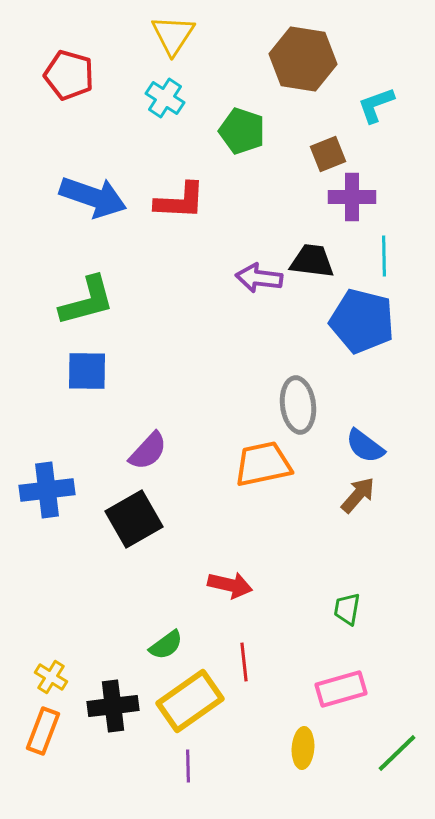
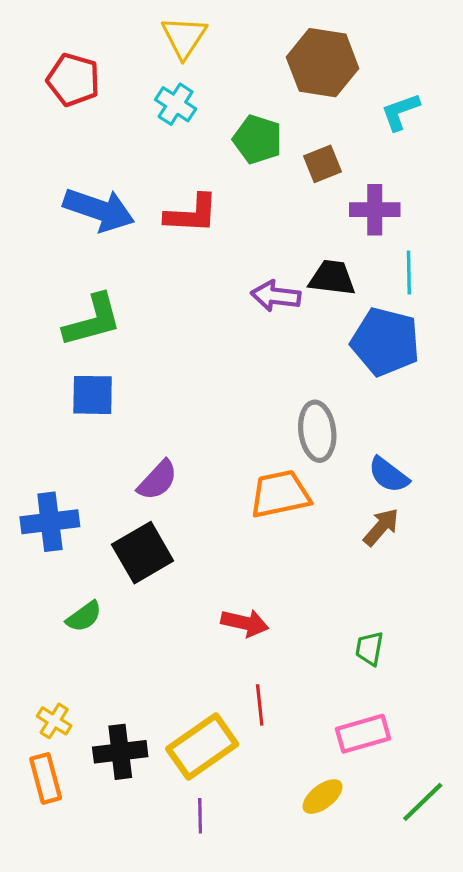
brown square: (328, 154) -> (323, 164), moved
green semicircle: (166, 645) -> (84, 617), moved
orange rectangle: (43, 731) -> (46, 778), turned -36
yellow ellipse: (303, 748) -> (323, 797), turned 48

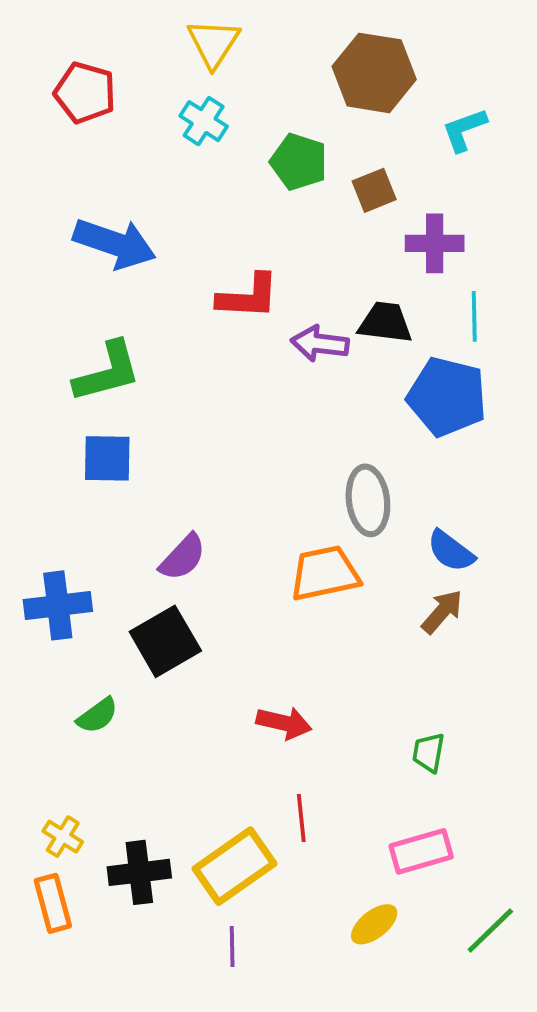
red L-shape: (192, 214) -> (248, 297), moved

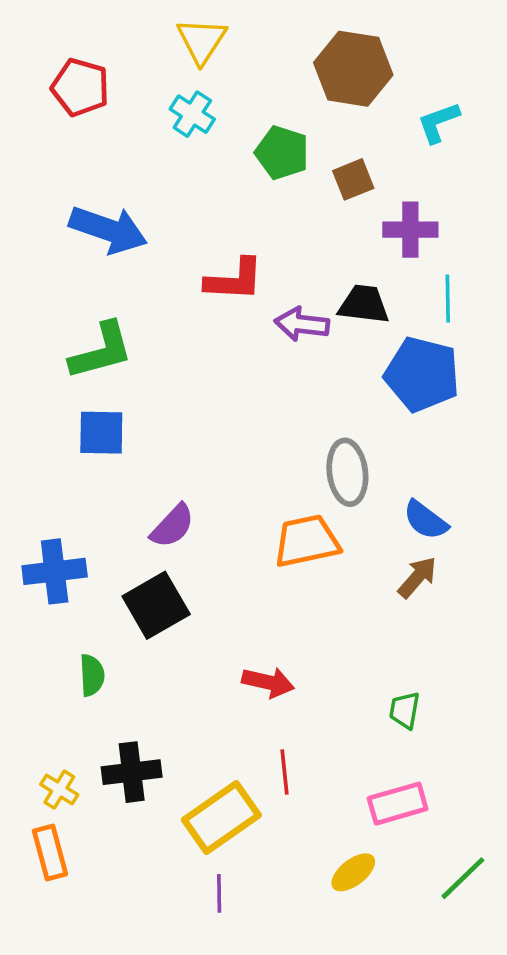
green semicircle: (97, 715) -> (92, 675), turned -57
black cross: (139, 872) -> (132, 772), moved

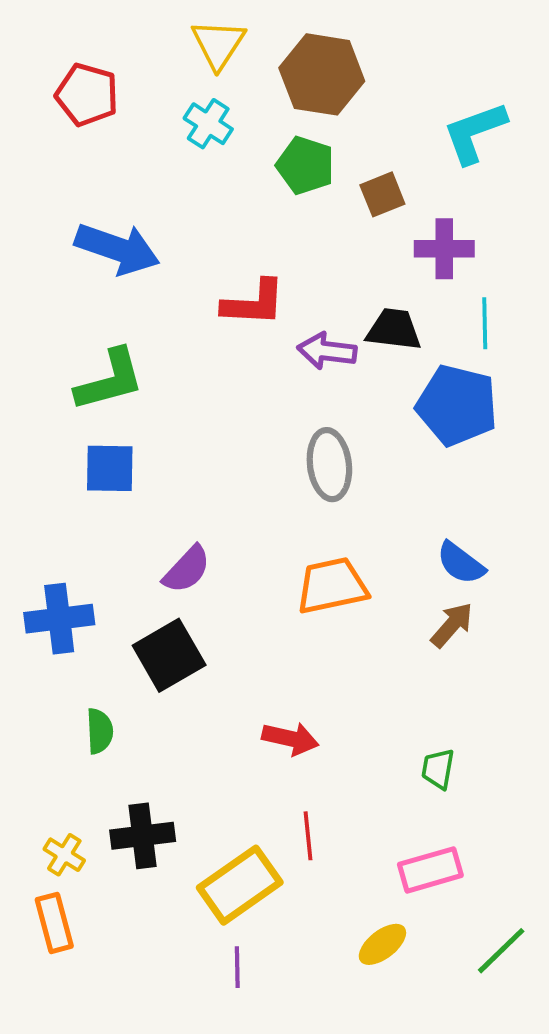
brown hexagon: (353, 69) -> (322, 74), moved
cyan L-shape: (438, 122) -> (475, 133), size x1.4
gray ellipse: (347, 472) -> (329, 465), moved

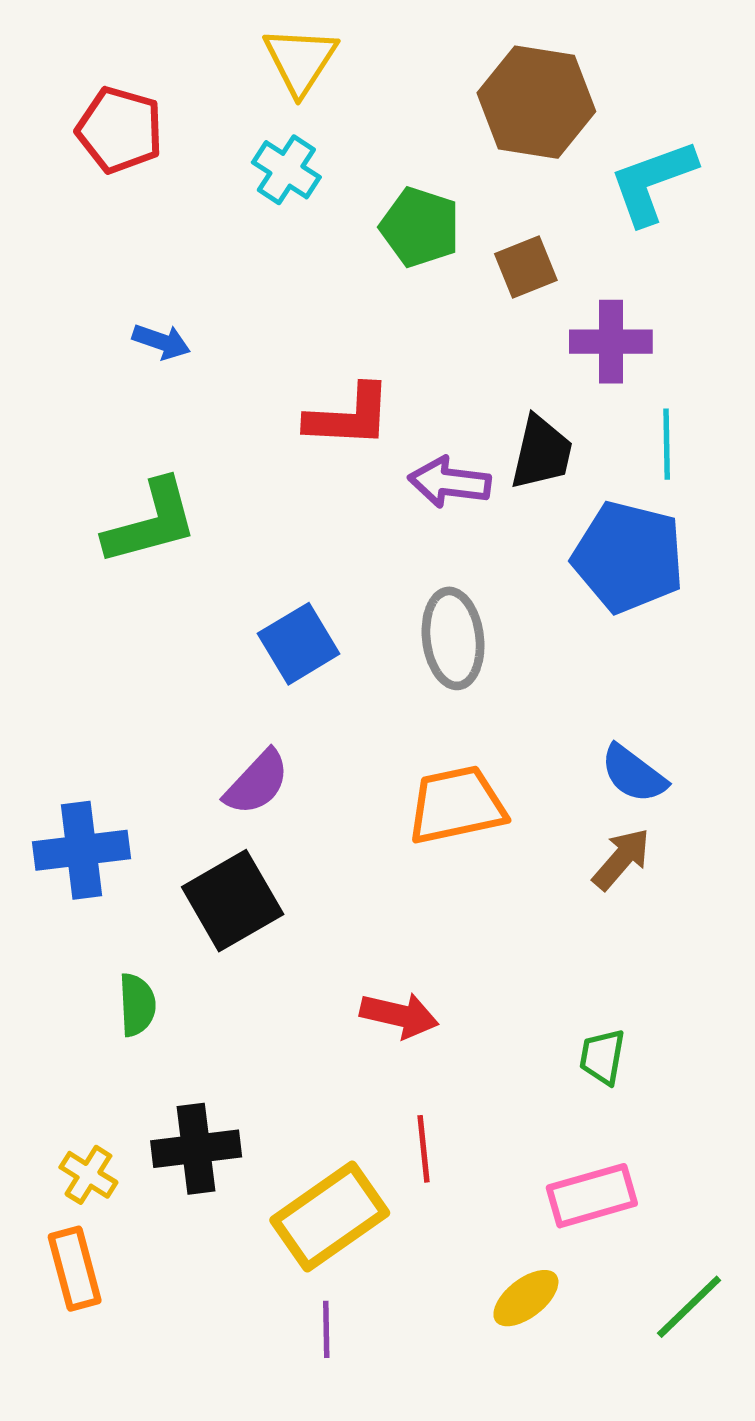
brown hexagon: (322, 74) -> (536, 102), moved
blue arrow: (117, 249) -> (161, 342), size x0.5
black trapezoid: (394, 330) -> (542, 453), turned 96
blue square: (110, 468) -> (299, 644), moved, turned -32

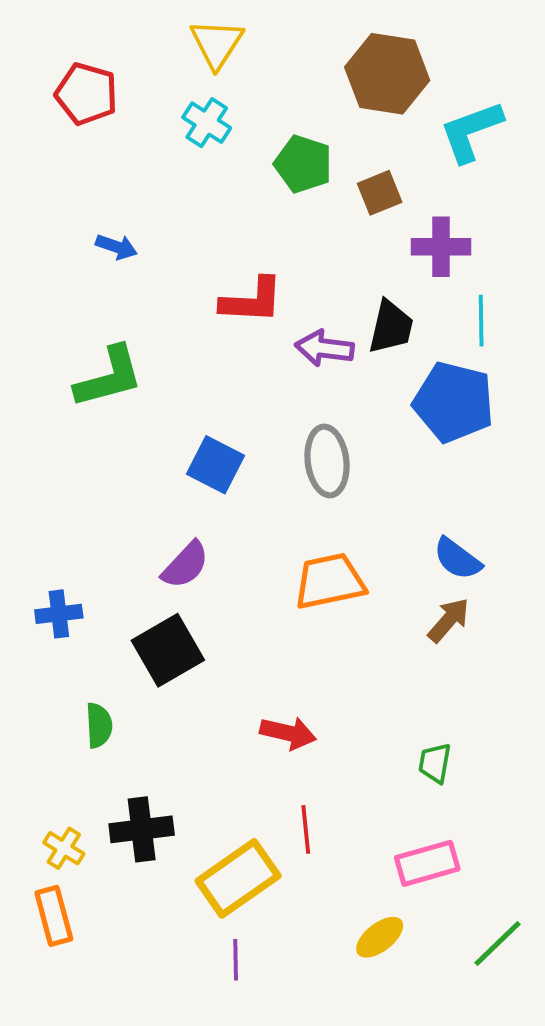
blue square: (299, 644) -> (215, 465), turned -32
blue cross: (82, 850) -> (59, 614), size x0.7

